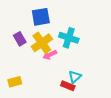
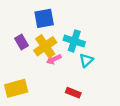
cyan triangle: (75, 77) -> (86, 60), moved
yellow rectangle: (15, 82) -> (16, 88), size x1.5

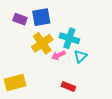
purple rectangle: (22, 42) -> (20, 19), moved, turned -40
pink arrow: (54, 59) -> (58, 55), moved

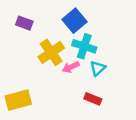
blue square: (41, 17) -> (74, 21), moved, turned -30
red rectangle: (68, 87) -> (93, 99), moved

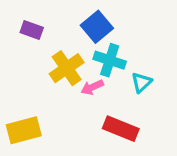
cyan triangle: (98, 68) -> (141, 82), moved
red rectangle: (93, 99) -> (121, 129), size x1.5

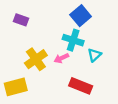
blue square: (97, 27) -> (81, 16), moved
yellow cross: (67, 68) -> (36, 59), moved

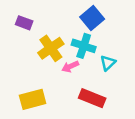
yellow cross: (36, 59) -> (51, 48), moved
yellow rectangle: (16, 87) -> (33, 99), moved

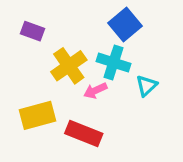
red rectangle: (92, 98) -> (84, 134), moved
yellow rectangle: (33, 99) -> (37, 115), moved

